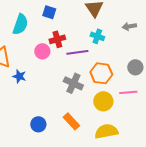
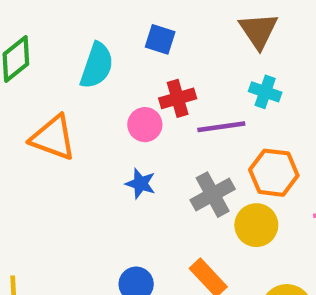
blue star: (19, 76) -> (140, 184), moved
gray cross: (73, 83) -> (213, 195), turned 36
yellow circle: (103, 101) -> (256, 225), moved

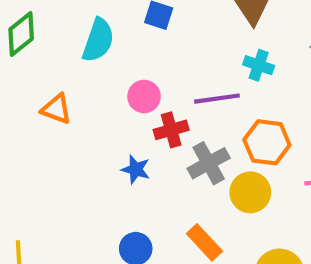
red cross: (178, 98) -> (171, 130), moved
orange triangle: (53, 138) -> (57, 109), size x0.7
blue star: (140, 184) -> (136, 169), moved

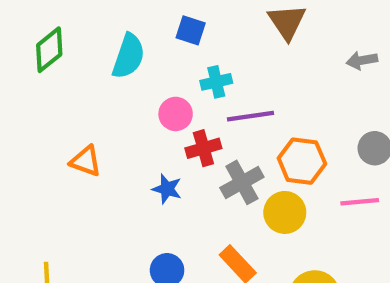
cyan cross: (259, 65) -> (216, 82), moved, turned -32
orange triangle: (57, 109) -> (86, 161), moved

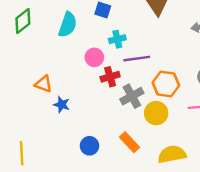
blue star: (167, 189) -> (62, 105), moved

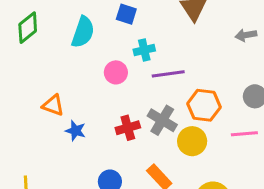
red cross: (110, 77) -> (128, 128), moved
gray cross: (132, 96) -> (162, 120), turned -30

